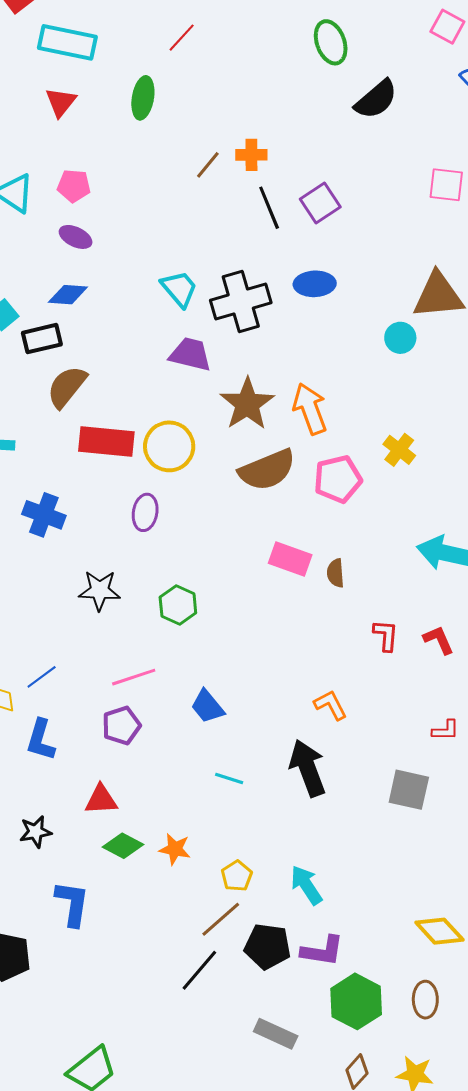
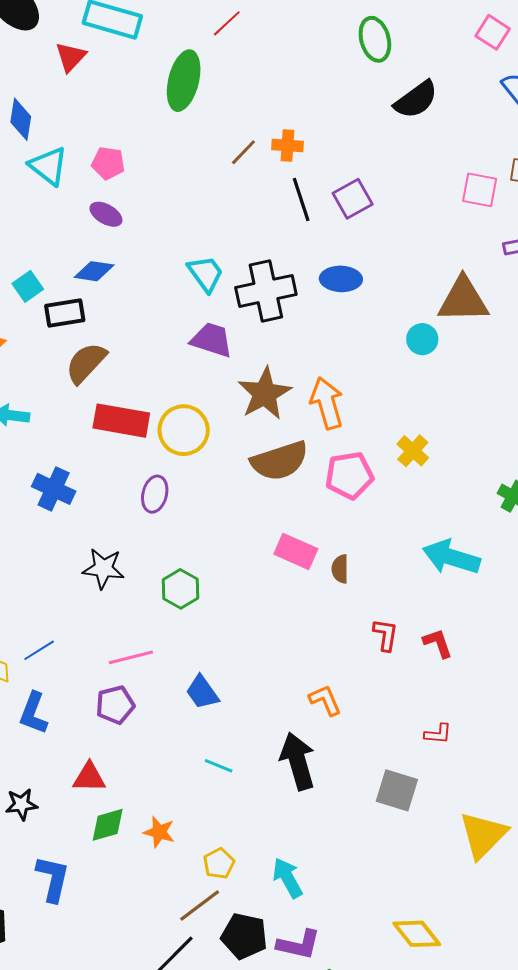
green ellipse: (143, 98) -> (184, 81), size x1.4
red triangle: (61, 102) -> (71, 57), moved
green diamond: (123, 846) -> (108, 825), turned -48

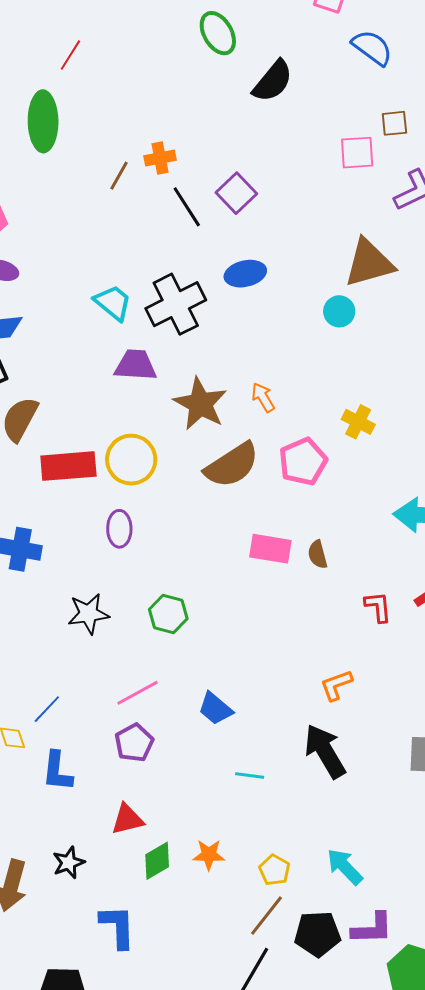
orange arrow: (327, 403) -> (263, 397), size x0.6
orange L-shape: (325, 700) -> (336, 685), turned -72

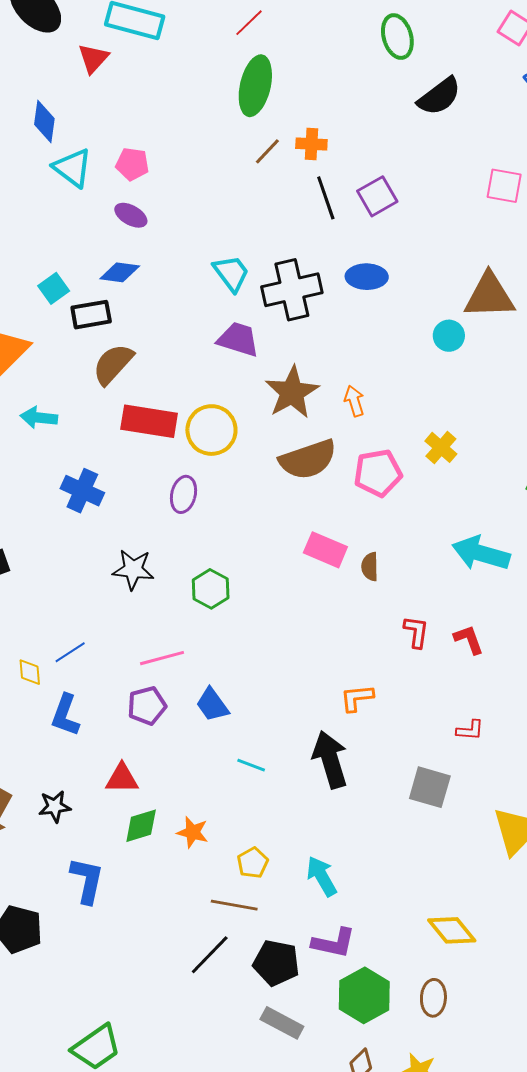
green ellipse: (43, 121) -> (255, 86), moved
blue trapezoid: (215, 709) -> (212, 705), moved
brown line: (266, 916) -> (234, 905), turned 48
black pentagon: (317, 934) -> (276, 963), moved

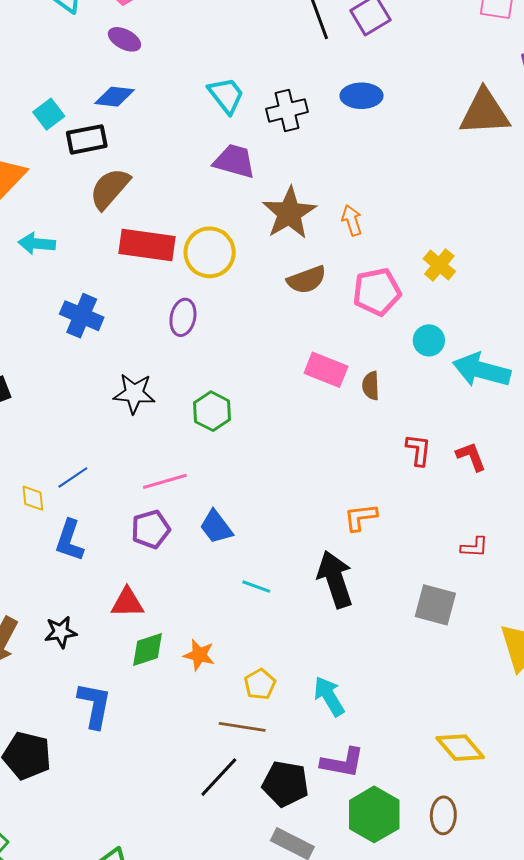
black cross: (292, 290) -> (287, 110), size x0.7
cyan circle: (449, 336) -> (429, 340), moved
brown semicircle: (308, 459) -> (307, 280), size x0.7

